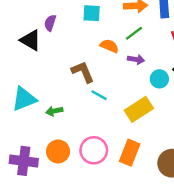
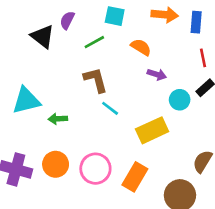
green line: (134, 33) -> (94, 42), moved
orange semicircle: (109, 46) -> (141, 47), moved

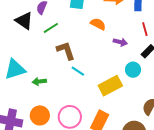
green line: (94, 42) -> (51, 28), moved
purple arrow: (157, 74) -> (120, 42), moved
cyan circle: (180, 100) -> (133, 70), moved

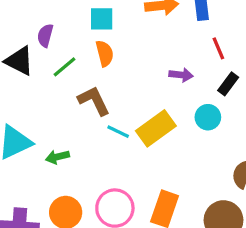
orange semicircle: (98, 24) -> (105, 53), moved, turned 56
yellow rectangle: (110, 86) -> (156, 128), moved

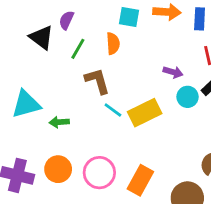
cyan square: (102, 19) -> (129, 17), moved
green line: (64, 67) -> (78, 49), turned -30
cyan circle: (208, 117) -> (188, 97), moved

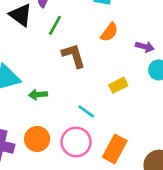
orange semicircle: (113, 43) -> (109, 32), moved, turned 42
cyan line: (113, 110) -> (86, 111), moved
yellow rectangle: (145, 113) -> (118, 85), size x0.6

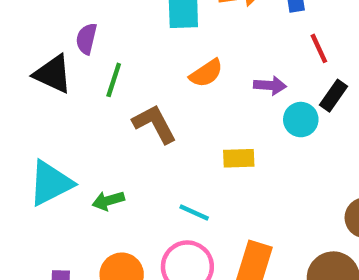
orange semicircle: (109, 32) -> (206, 73), turned 30
yellow rectangle: (118, 85) -> (239, 158), turned 36

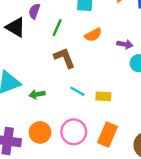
green line: (114, 80) -> (57, 28), moved
yellow rectangle: (239, 158) -> (103, 96), moved
cyan line: (194, 212) -> (77, 91), moved

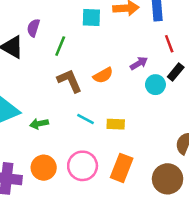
orange semicircle: (93, 35) -> (103, 75), moved
purple arrow: (125, 44) -> (139, 63), turned -40

